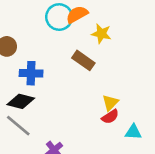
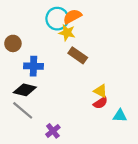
yellow star: (101, 34) -> (67, 33), moved
yellow triangle: (110, 103) -> (100, 91), turned -48

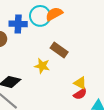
yellow star: (67, 33) -> (42, 66), moved
blue cross: (33, 66) -> (18, 24), moved

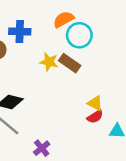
cyan circle: (40, 16) -> (79, 35), moved
yellow star: (42, 66) -> (49, 62), moved

